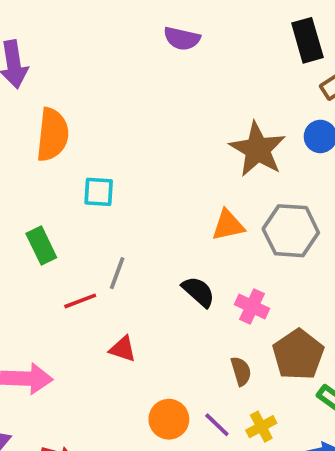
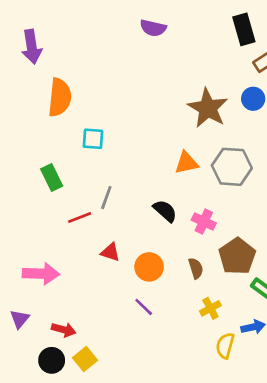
orange circle: (169, 419) -> (149, 267), moved
purple line: (217, 425) -> (144, 307), moved

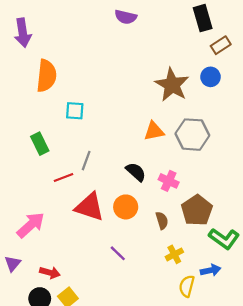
red triangle: (110, 252) -> (89, 207), size x1.8
orange circle: (149, 267) -> (126, 207), moved
pink arrow: (41, 274) -> (31, 225), turned -44

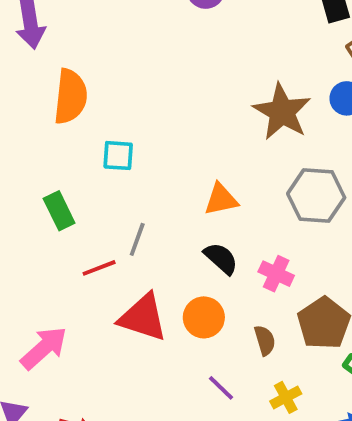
orange triangle: (154, 131) -> (221, 199), moved
purple line: (118, 253) -> (221, 388), moved

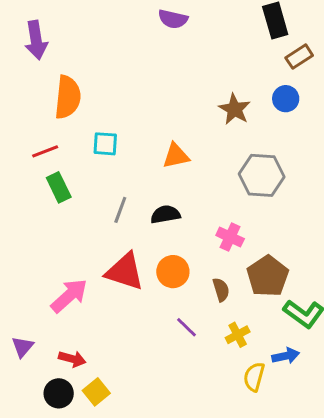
brown star: (282, 112) -> (235, 109), size x0.7
orange triangle: (221, 199) -> (176, 156), moved
black semicircle: (221, 258) -> (165, 214), moved, turned -52
red line: (99, 268) -> (45, 151), moved
pink arrow: (44, 348) -> (69, 296), moved

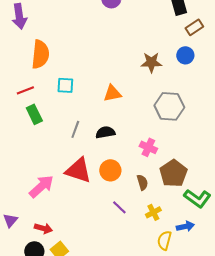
brown star: (235, 109) -> (151, 62), turned -30

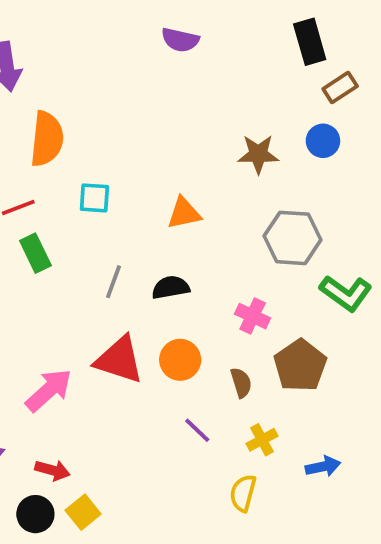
green L-shape: (197, 198) -> (346, 293), moved
yellow semicircle: (164, 240) -> (243, 493), moved

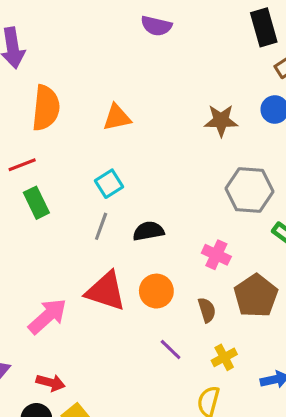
cyan square: (94, 198) -> (109, 184), moved, turned -36
orange triangle: (184, 213) -> (117, 117), moved

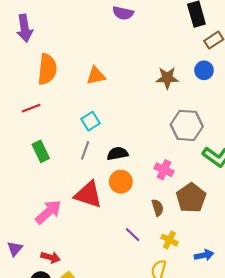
green rectangle: (36, 203) -> (41, 151), moved
orange circle: (156, 291) -> (121, 182), moved
yellow cross: (224, 357) -> (169, 240), turned -35

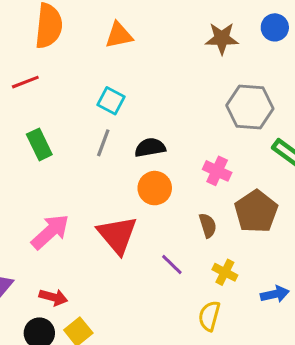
cyan square: (91, 121) -> (111, 101), turned -30
red triangle: (88, 195) -> (117, 235), moved, turned 32

